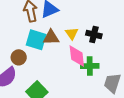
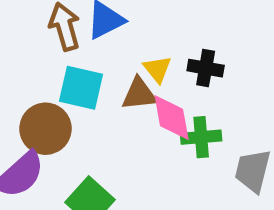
brown triangle: (51, 37) -> (139, 94), moved
brown circle: (19, 57) -> (46, 129), size x1.5

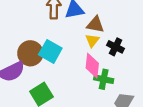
cyan square: (81, 88) -> (50, 51), moved
brown triangle: (139, 94) -> (95, 24), moved

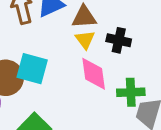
green cross: (104, 79) -> (131, 92), moved

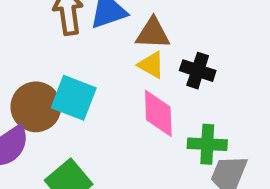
yellow triangle: (85, 40) -> (151, 65), turned -30

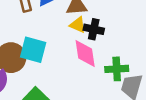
black cross: (198, 71) -> (94, 29), moved

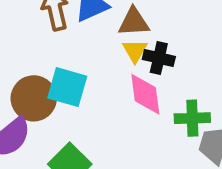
yellow triangle: (78, 25) -> (135, 51), turned 36

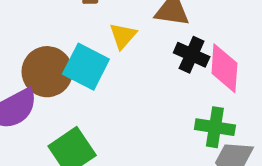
yellow triangle: (135, 51) -> (123, 36), moved
pink diamond: (145, 94) -> (224, 68), moved

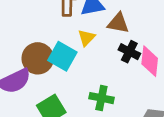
green cross: (215, 127) -> (101, 98), moved

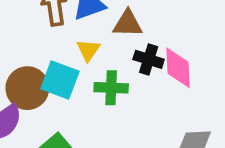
green cross: (101, 98) -> (111, 88), moved

